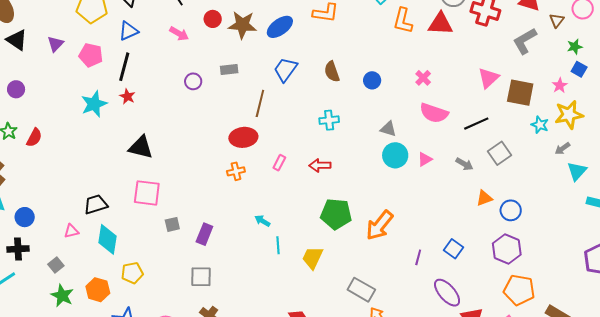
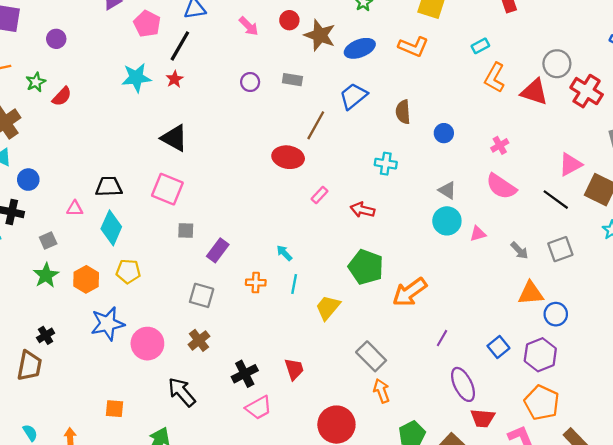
black line: (476, 124) -> (556, 200), moved, turned 45
orange cross: (236, 171) -> (256, 282), moved
orange triangle: (484, 198) -> (531, 293), size x1.4
blue square: (453, 249) -> (498, 347), moved

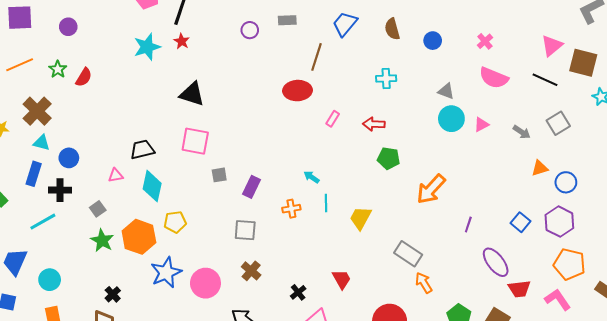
green pentagon: (366, 267) -> (389, 158), moved, size x0.7
orange hexagon: (86, 279) -> (139, 237), size x1.4
orange triangle: (531, 293) -> (540, 168), size x0.7
black cross: (245, 374) -> (298, 292), size x0.7

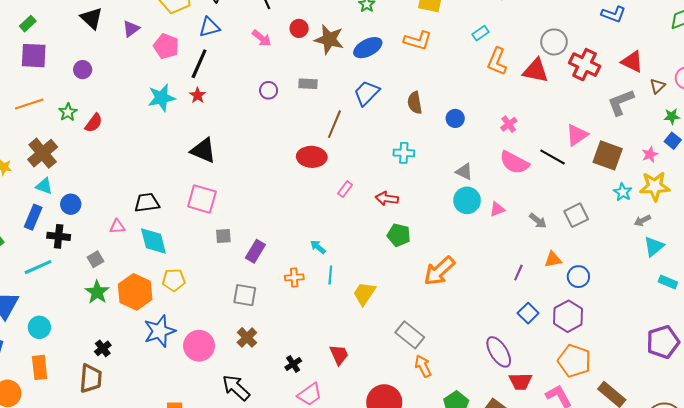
black line: (545, 80) -> (553, 157), moved
cyan diamond: (152, 186) -> (153, 241), turned -32
purple line: (468, 224) -> (518, 273), moved

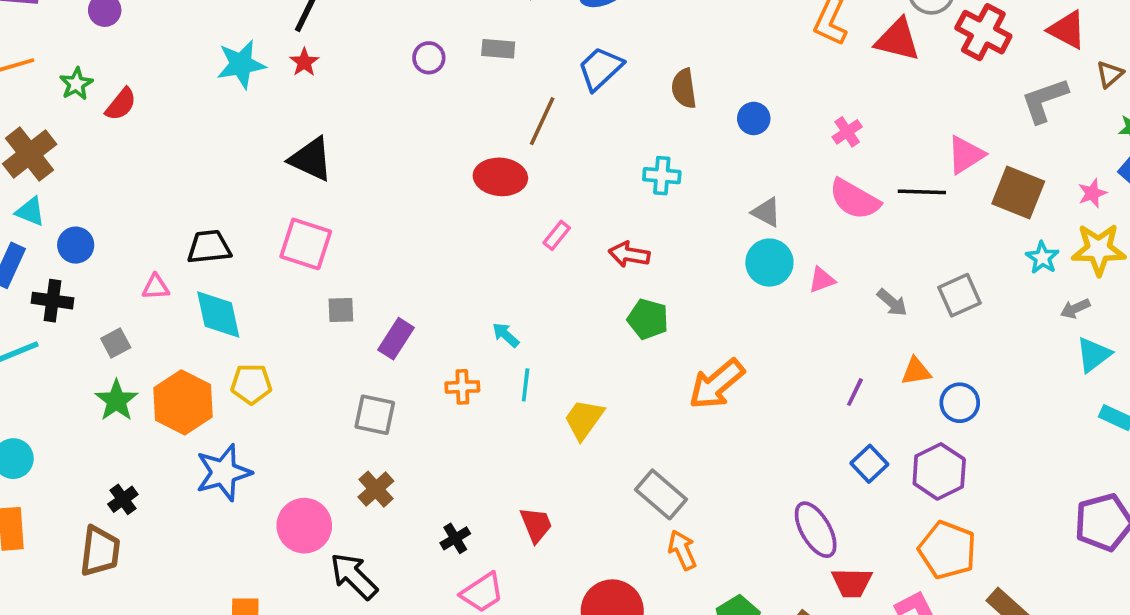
black line: (553, 157) -> (922, 192), turned -30
pink circle: (199, 346) -> (304, 526), moved

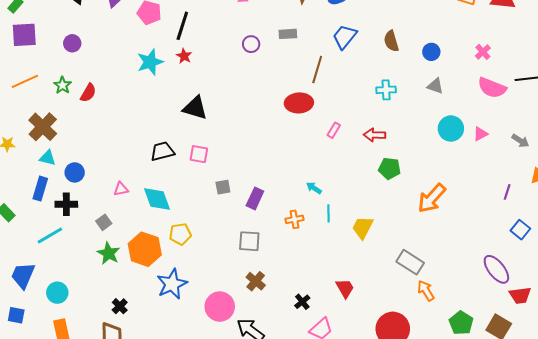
gray triangle: (766, 212) -> (435, 86), moved
pink square: (306, 244) -> (199, 154), size x0.7
black trapezoid: (209, 247) -> (162, 151), moved

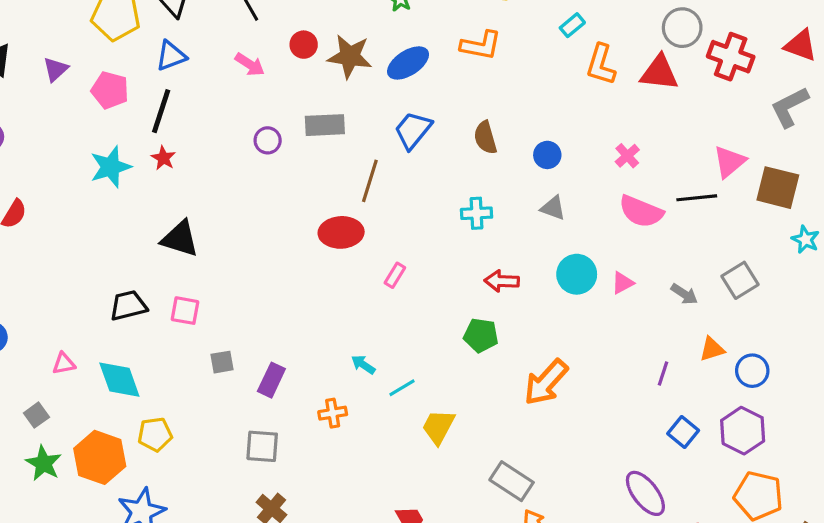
gray rectangle: (288, 34) -> (325, 125), size x1.4
red arrow: (375, 135) -> (502, 281), moved
cyan line: (329, 213) -> (402, 388), moved, turned 60

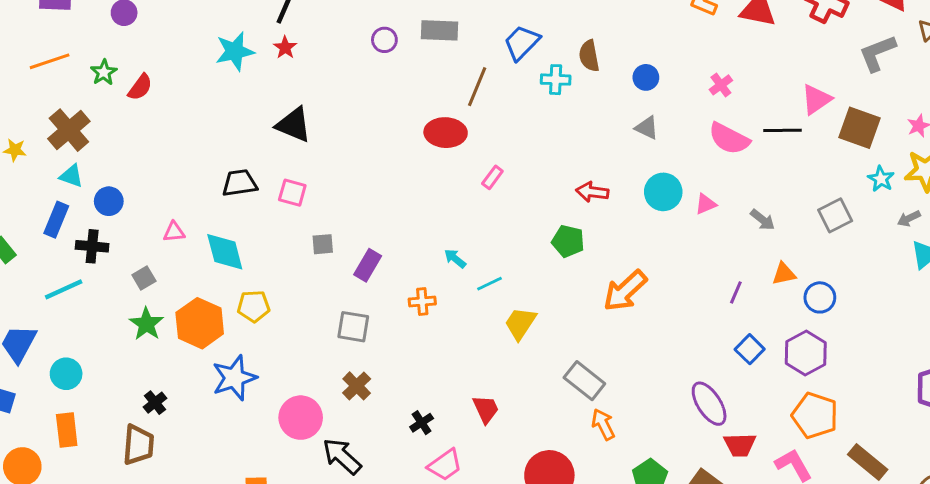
cyan cross: (476, 213) -> (556, 80), moved
gray square: (740, 280) -> (835, 215), moved

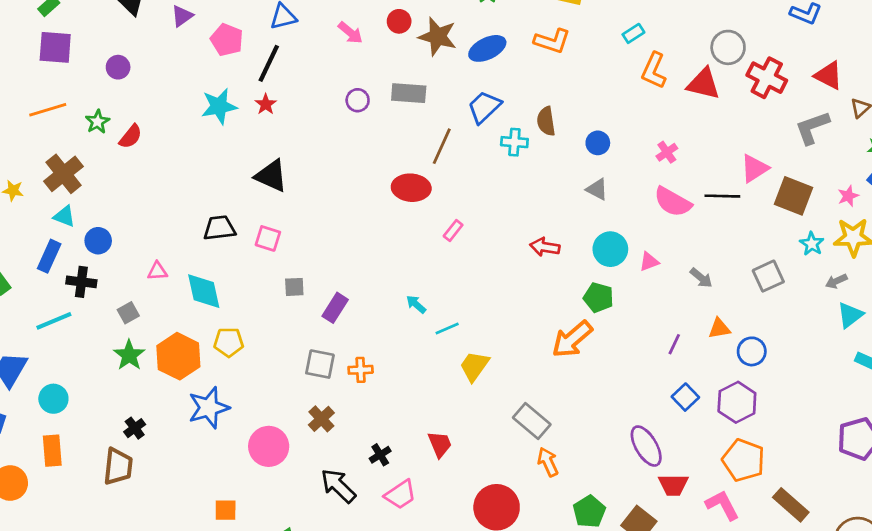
green pentagon: (568, 241) -> (598, 297), moved
orange cross: (422, 301) -> (361, 370), moved
black arrow: (342, 456) -> (338, 486), moved

